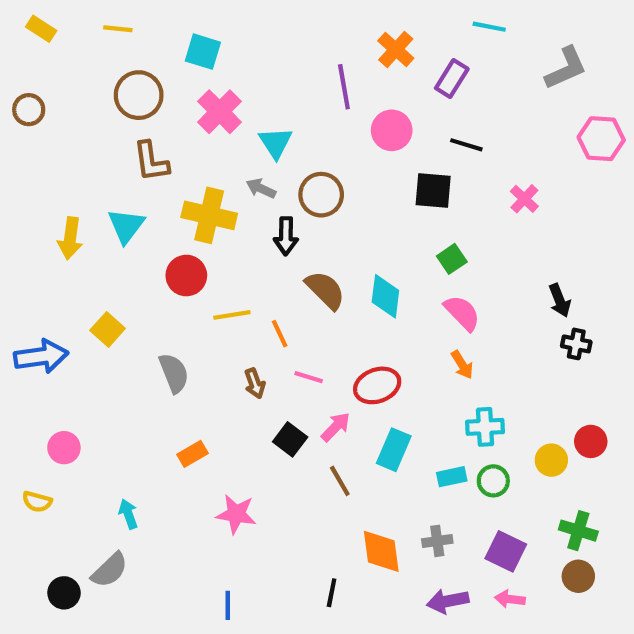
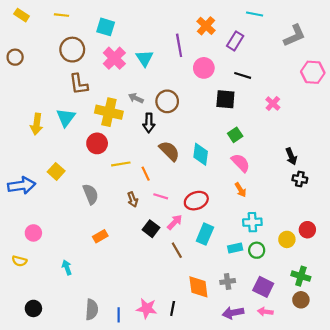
cyan triangle: (276, 143) -> (145, 58), moved
pink star: (236, 514) -> (147, 308), moved
gray semicircle: (110, 570) -> (92, 310), moved, turned -42

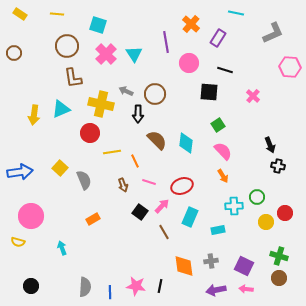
cyan triangle: (66, 118) -> (61, 109), turned 30
yellow square: (56, 171) -> (60, 168), moved
pink circle: (33, 233) -> (31, 216), size x1.6
green circle: (257, 250) -> (257, 197), moved

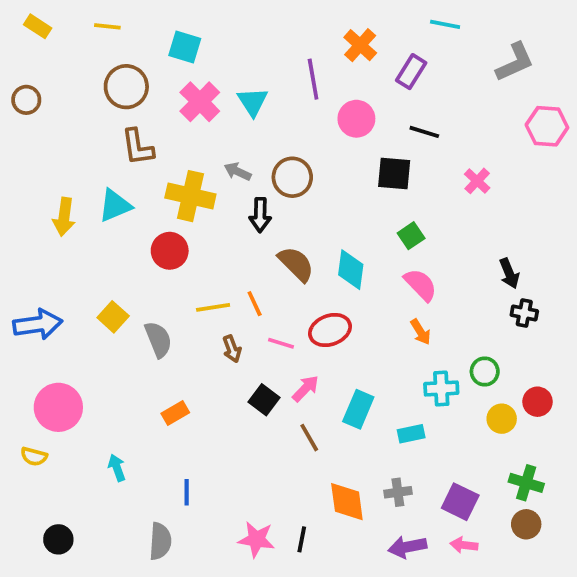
yellow line: (112, 152) -> (213, 307), moved
red ellipse: (182, 186) -> (330, 330), moved
blue line: (110, 292) -> (187, 492), moved

